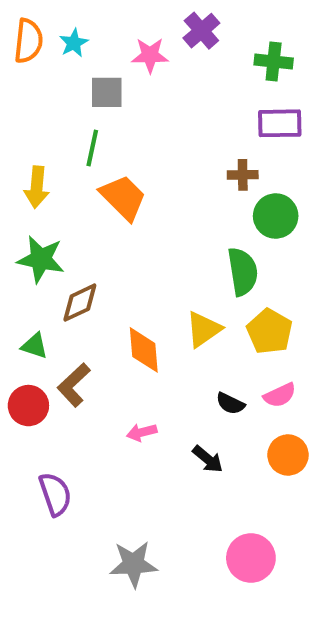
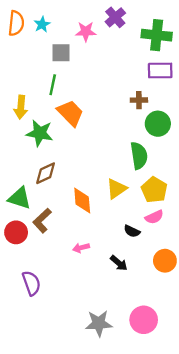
green cross: (274, 61) -> (157, 35), size x1.4
green star: (41, 259) -> (40, 133), moved
green triangle: (35, 346) -> (20, 198), size x1.5
pink semicircle: (280, 395) -> (154, 217), moved
gray star: (133, 564) -> (99, 323), moved

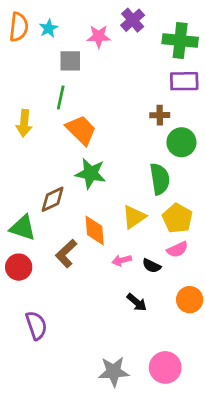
green star: (40, 133) -> (91, 173), moved
brown L-shape: (42, 221) -> (66, 254), moved
pink arrow: (81, 248) -> (122, 260), moved

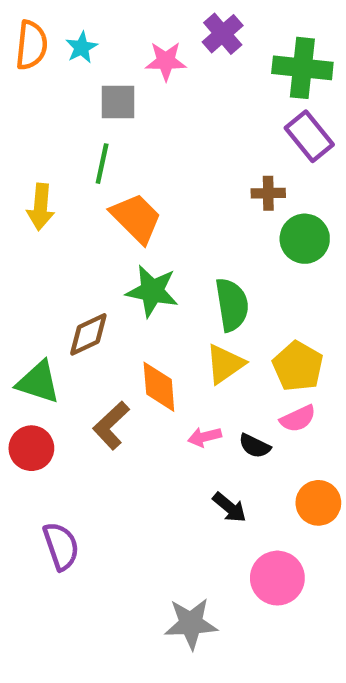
purple rectangle: (184, 81) -> (309, 136), turned 52
green semicircle: (160, 179) -> (232, 305), moved
pink circle: (165, 367) -> (277, 578), moved

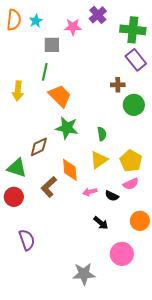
green semicircle: (232, 305) -> (102, 134), size x0.6

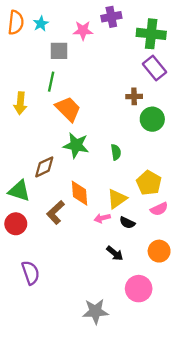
purple cross: (98, 15) -> (111, 17), turned 30
yellow triangle: (99, 160) -> (117, 199), moved
pink semicircle: (131, 184) -> (159, 209), moved

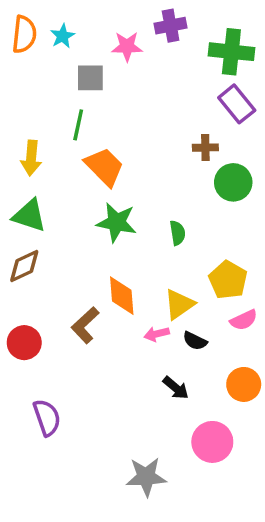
brown diamond: (44, 167) -> (24, 266), moved
green triangle: (19, 191) -> (29, 215), moved

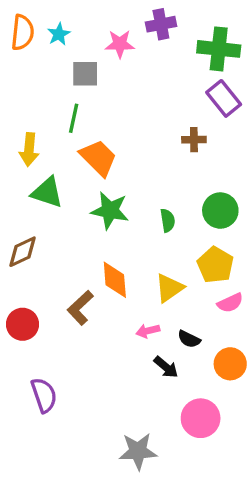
green circle: (233, 182) -> (220, 211), moved
green triangle: (29, 215) -> (47, 192), moved
pink arrow: (157, 334) -> (148, 331), moved
black semicircle: (195, 341) -> (189, 339), moved

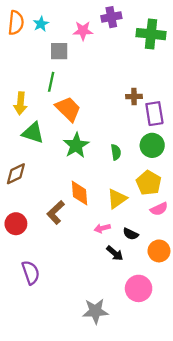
purple rectangle: (224, 98) -> (154, 114), moved, turned 30
green star: (110, 211) -> (76, 145), turned 30

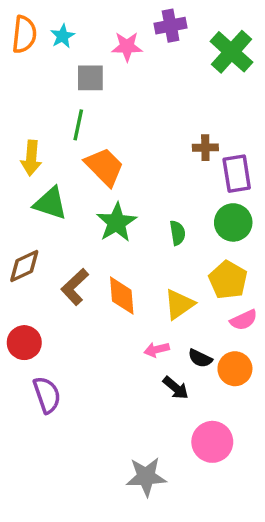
green cross: (151, 34) -> (231, 52), turned 36
brown L-shape: (56, 212) -> (75, 287), moved
orange circle: (159, 251) -> (235, 369), moved
purple semicircle: (31, 273) -> (47, 395), moved

